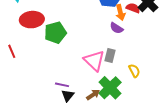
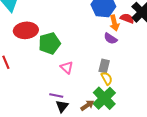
pink triangle: (94, 61) -> (67, 68), moved, size x0.6
yellow semicircle: (134, 71) -> (107, 78), moved

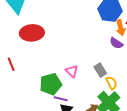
green pentagon: (49, 43) -> (51, 84), moved
gray rectangle: (104, 66) -> (100, 70), moved, turned -48

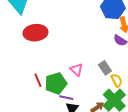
red line: (11, 64) -> (38, 80), moved

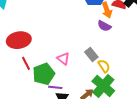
red ellipse: (35, 33) -> (19, 40), moved
red line: (38, 80) -> (26, 63), moved

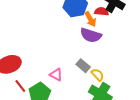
purple semicircle: (104, 26) -> (91, 35), size x1.5

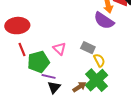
gray rectangle: (83, 66) -> (88, 48), turned -32

